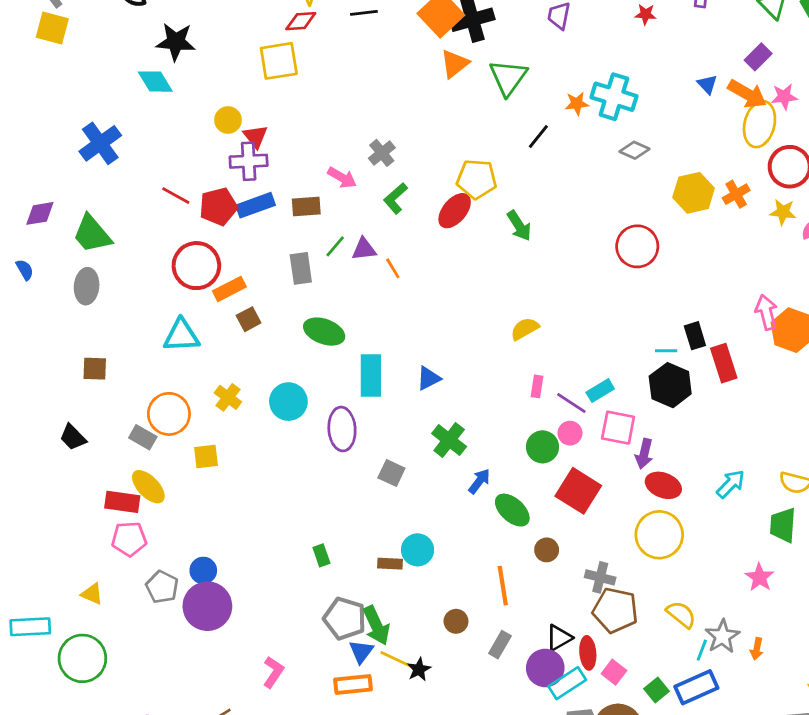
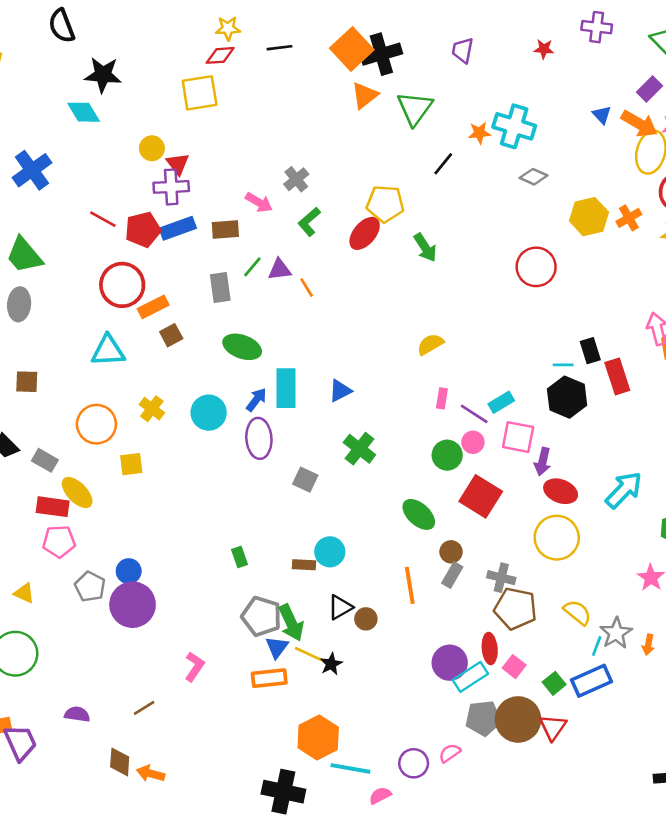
gray rectangle: (143, 437) -> (45, 460), moved
blue arrow: (479, 481) -> (256, 400), moved
cyan arrow: (731, 484) -> (624, 490), size x1.4
black triangle: (559, 638) -> (340, 607), moved
gray rectangle: (500, 645) -> (452, 575), moved

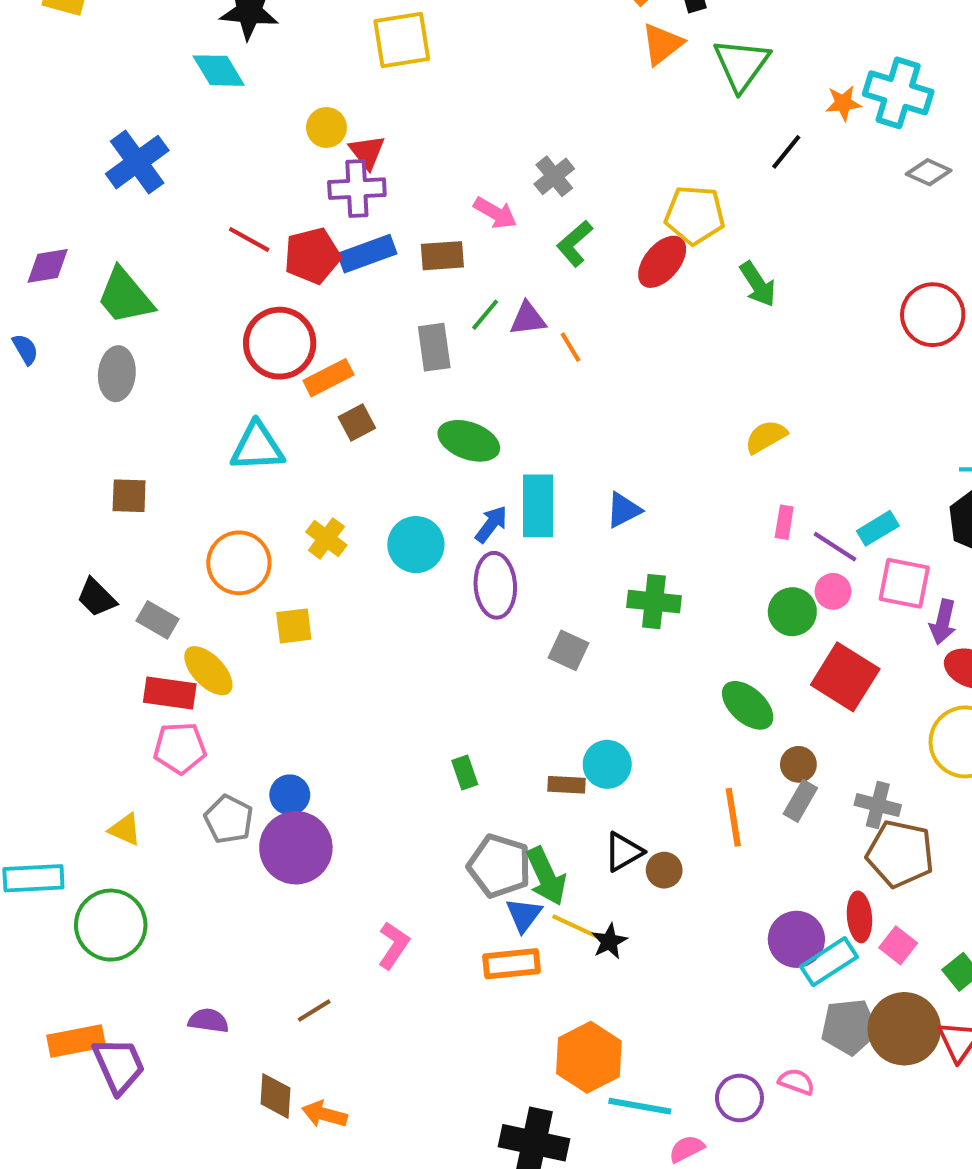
green cross: (359, 449) -> (654, 602), turned -32
pink semicircle: (450, 753) -> (796, 1082), turned 55

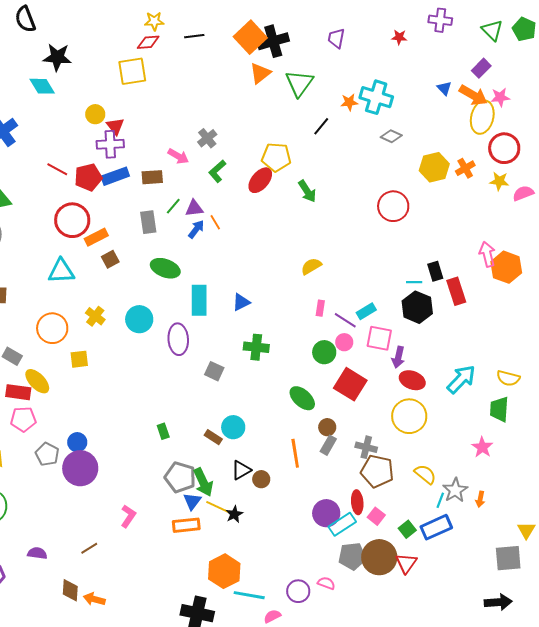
blue arrow: (491, 524) -> (196, 229), moved
brown rectangle: (566, 785) -> (213, 437), turned 30

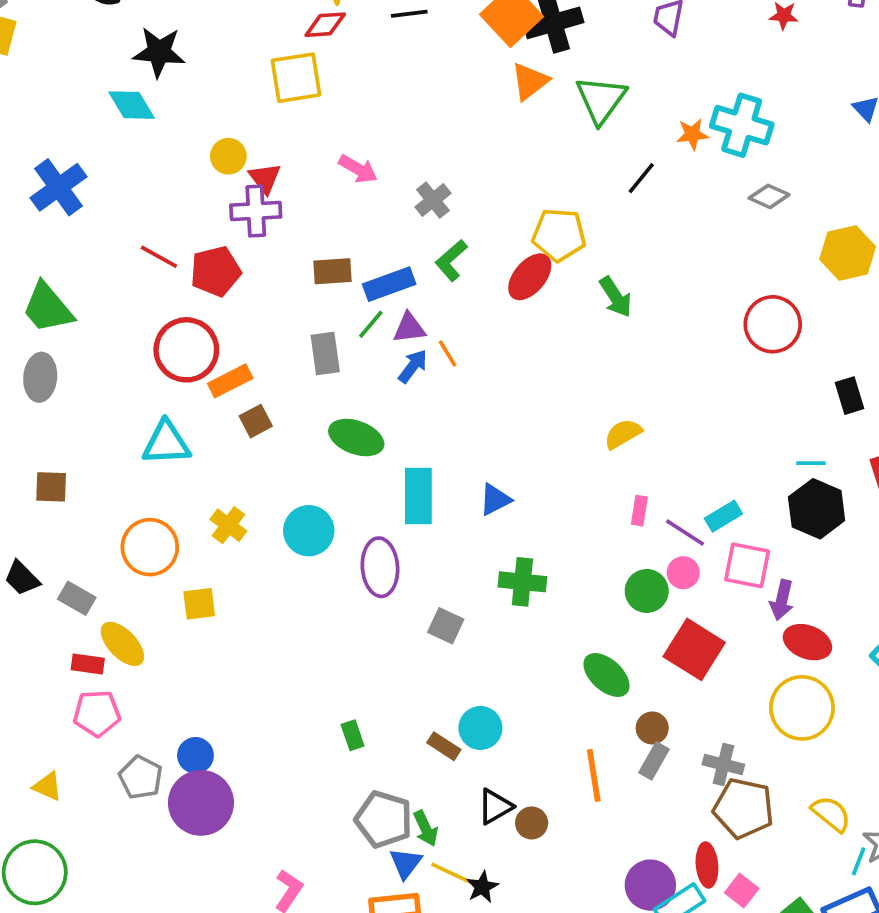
pink arrow: (178, 156) -> (358, 169), moved
blue rectangle: (115, 176) -> (389, 284), moved
black rectangle: (435, 271) -> (849, 396), moved
red rectangle: (18, 392) -> (88, 664), size x0.7
green arrow: (203, 482) -> (426, 828), size x0.7

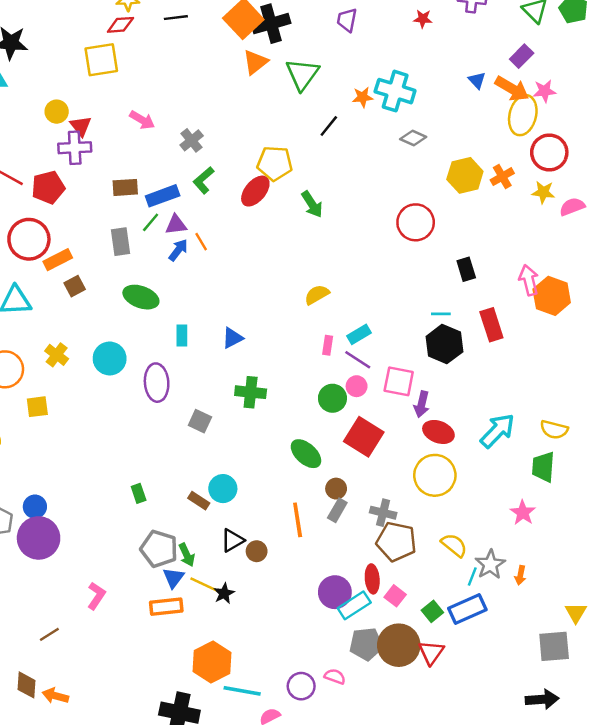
cyan rectangle: (418, 496) -> (182, 336), size x0.6
cyan rectangle: (723, 516) -> (359, 334), moved

